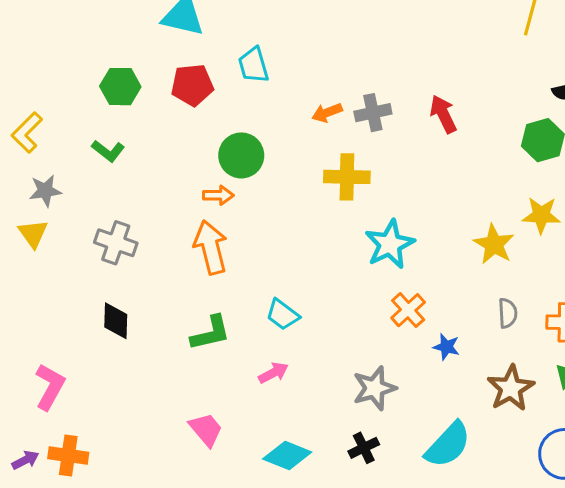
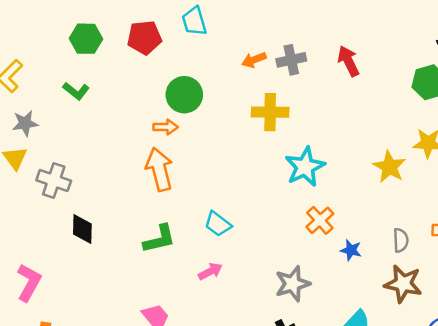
gray cross: (116, 243) -> (54, 181), moved
gray semicircle: (508, 313) -> (401, 240), moved
brown star: (511, 388) -> (403, 284), turned -30

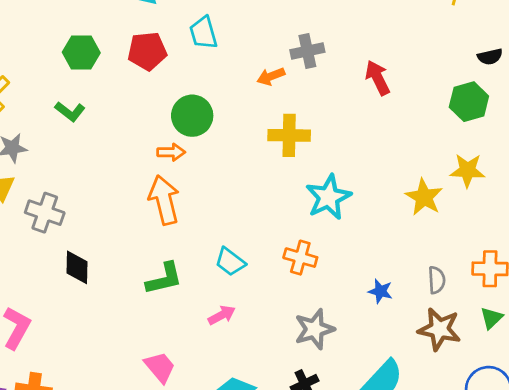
gray cross: (291, 60) -> (307, 51), moved
orange cross: (320, 220) -> (300, 258), moved, turned -32

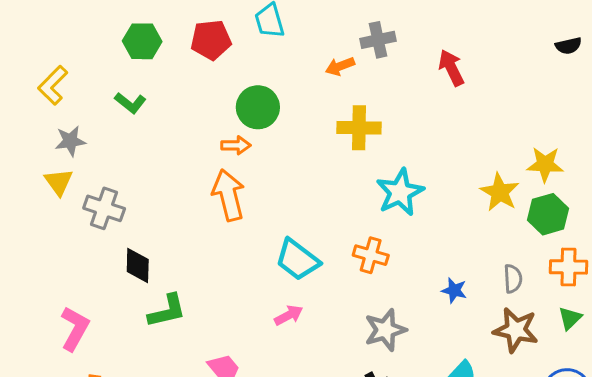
green hexagon: (469, 102) -> (548, 214), moved
cyan trapezoid: (230, 262) -> (297, 260), size x1.4
green L-shape: (164, 279) -> (167, 311), moved

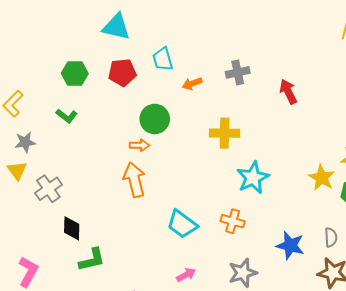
orange arrow: (340, 66) -> (192, 84), moved
gray cross: (104, 208) -> (48, 189), turned 36
blue star: (454, 290) -> (290, 245), size x1.6
pink arrow: (289, 315) -> (186, 275), moved

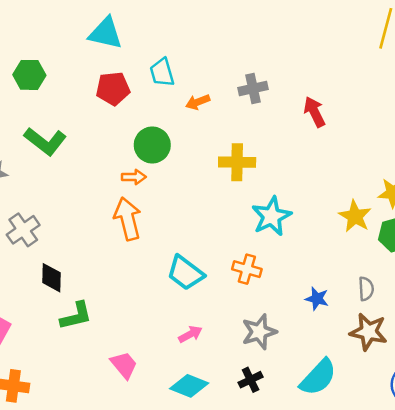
green hexagon: (75, 73) -> (29, 75), moved
green L-shape: (67, 116) -> (45, 141), size x1.6
blue star: (290, 245) -> (317, 299), size x0.7

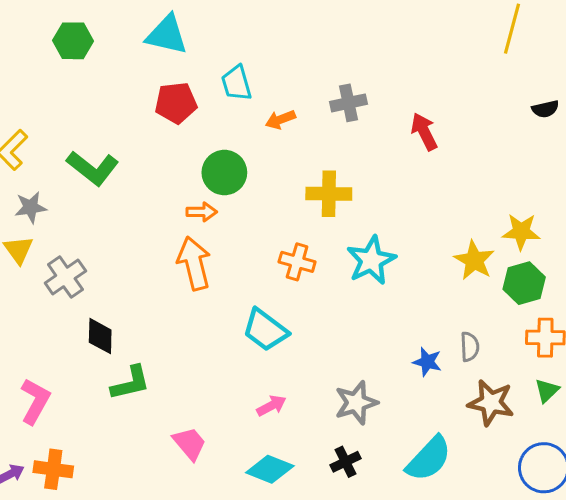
green hexagon: (29, 75) -> (73, 41), moved
orange cross: (247, 269) -> (297, 262), moved
gray semicircle: (366, 289) -> (470, 347), moved

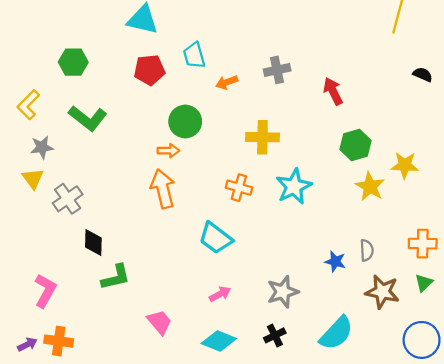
green hexagon: (73, 41) -> (73, 62), moved
black semicircle: (545, 109) -> (423, 74), turned -144
green hexagon: (524, 283) -> (355, 145), moved

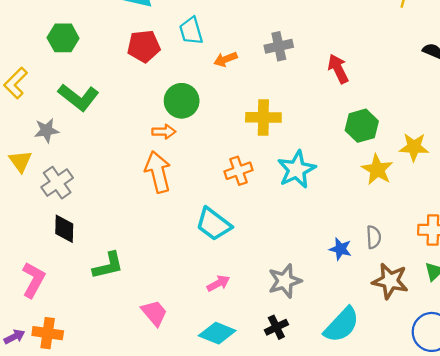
gray star: (42, 147) -> (46, 130), moved
orange cross: (239, 188) -> (238, 171), turned -35
black diamond: (93, 242) -> (64, 229), moved

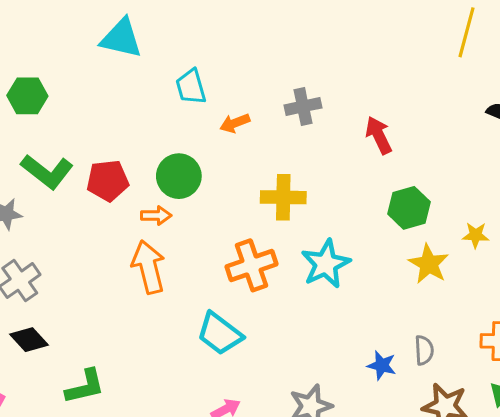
red pentagon: (144, 46) -> (108, 181), moved
yellow star: (414, 147) -> (476, 235), size x0.7
orange cross: (238, 171) -> (251, 265), size x1.4
black diamond: (64, 229) -> (29, 340), turned -44

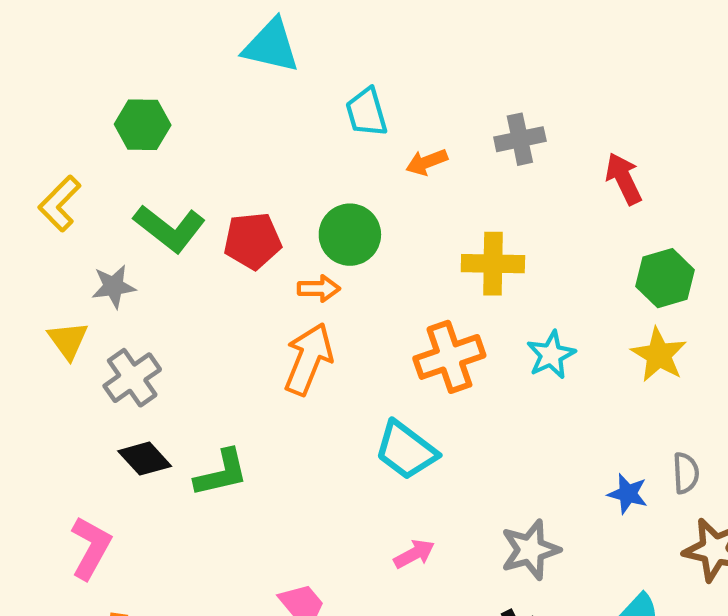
cyan star: (326, 264) -> (551, 355), size x0.7
yellow star: (429, 264) -> (659, 355), moved
orange arrow: (149, 267) -> (308, 359), turned 36
green L-shape: (85, 387) -> (221, 473), moved

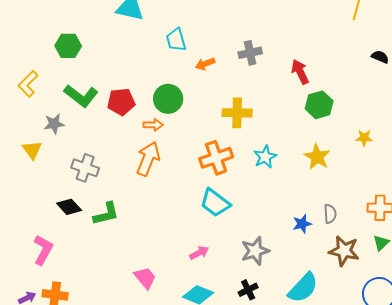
green hexagon: (665, 278) -> (319, 105), moved
gray cross: (132, 378) -> (85, 168), moved, turned -36
cyan trapezoid: (406, 450) -> (215, 203), moved
blue star: (628, 494) -> (302, 224), turned -30

